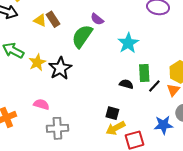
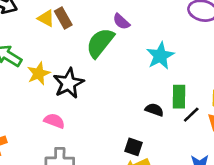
pink semicircle: (41, 104) -> (54, 121), moved

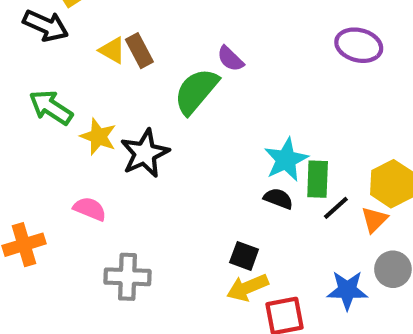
cyan star: (160, 56) -> (286, 160), moved
yellow star: (39, 73) -> (98, 137), turned -30
pink semicircle: (54, 121) -> (90, 209), moved

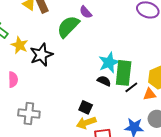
green rectangle: (318, 179) -> (124, 73), size x1.4
pink semicircle: (90, 209) -> (13, 80), turned 63
orange triangle: (374, 220) -> (149, 94), turned 32

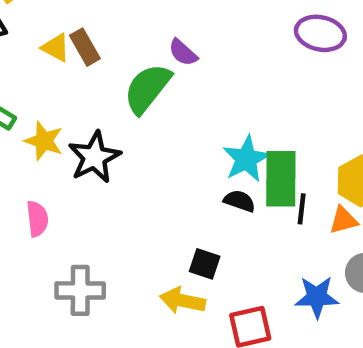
black line: (131, 87) -> (302, 209), turned -40
yellow arrow: (86, 123) -> (182, 301), moved, turned 36

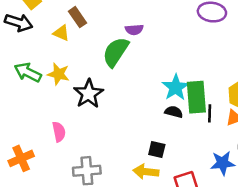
brown rectangle: (85, 47) -> (77, 17), moved
purple semicircle: (183, 53) -> (134, 30), turned -42
yellow star: (44, 141) -> (59, 74), moved

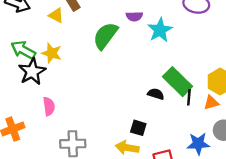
purple semicircle: (134, 30) -> (134, 16), moved
cyan star: (176, 87) -> (160, 30), moved
black star: (89, 94) -> (32, 72), moved
green rectangle: (196, 97) -> (178, 82), turned -44

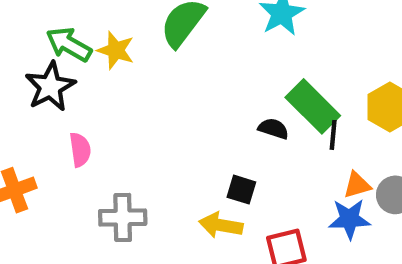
green arrow: (23, 50) -> (69, 44), moved
yellow star: (52, 53) -> (116, 50), moved
orange triangle: (211, 103) -> (357, 185), moved

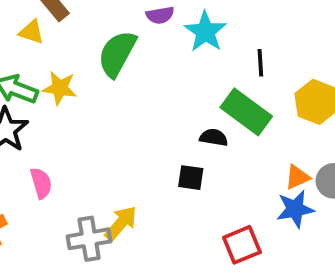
black line: (333, 135) -> (260, 63), moved
black square: (241, 190) -> (191, 178), moved
yellow arrow: (221, 225) -> (121, 223), moved, turned 129

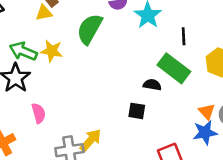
yellow triangle: (32, 32) -> (44, 13), moved, turned -30
orange triangle: (297, 177) -> (207, 112), turned -48

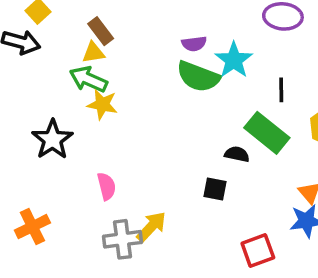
green semicircle: (90, 29) -> (198, 77), moved, turned -100
green arrow: (23, 51) -> (88, 79), moved
pink semicircle: (39, 113) -> (106, 186), moved

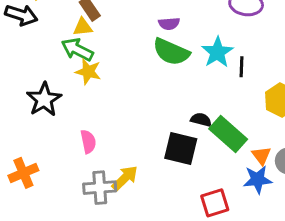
cyan star: (234, 60) -> (217, 52), moved
green rectangle: (267, 133) -> (228, 134), moved
black square: (215, 189) -> (181, 148), size x1.6

